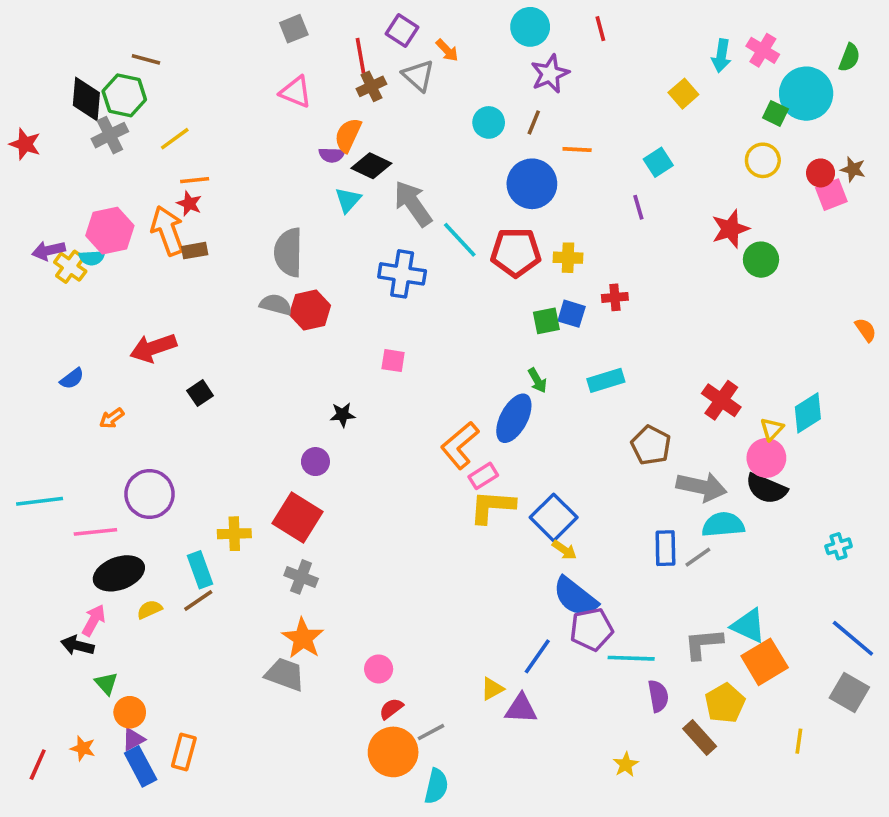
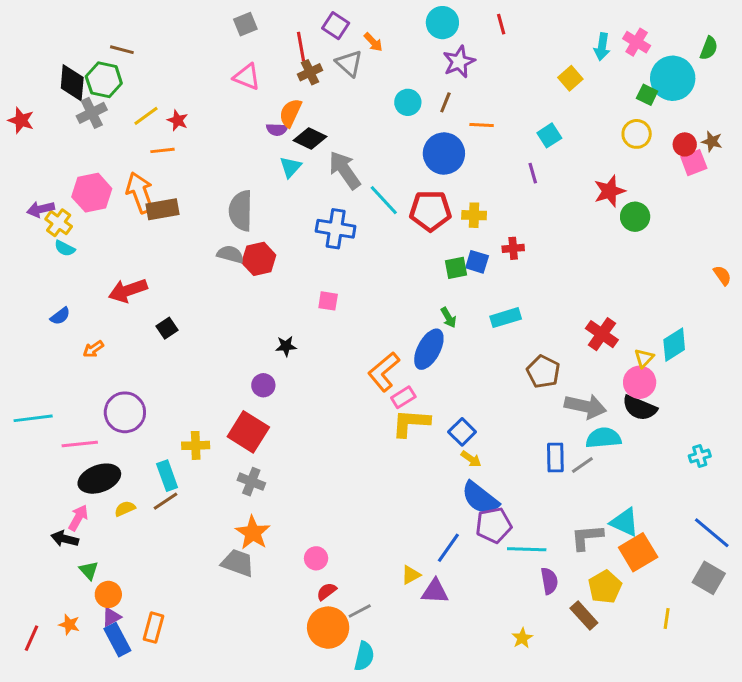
red star: (189, 204) -> (178, 120), moved
brown rectangle: (195, 251) -> (163, 209), size x1.5
cyan semicircle: (92, 258) -> (65, 248), moved, turned 30
blue square: (554, 517) -> (462, 432), size x0.7

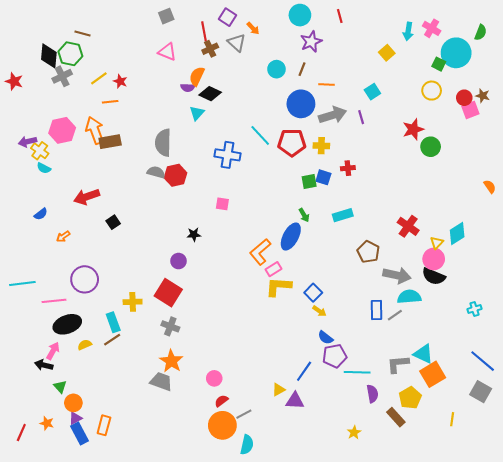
gray arrow: (345, 170) -> (333, 115), moved, turned 108
blue semicircle: (480, 498) -> (325, 338), size x0.6

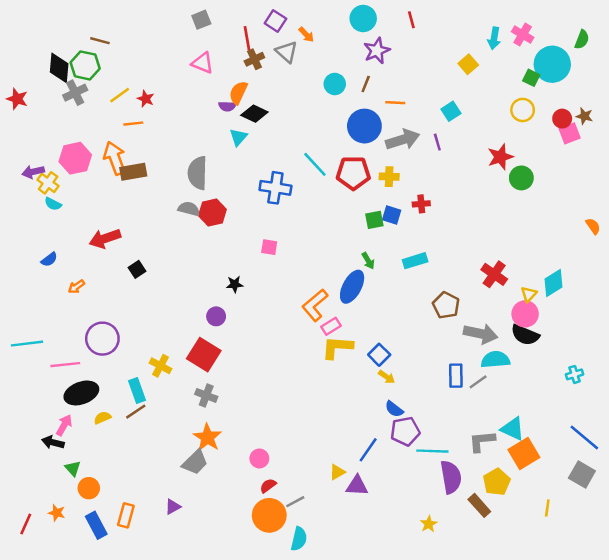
yellow cross: (133, 302) -> (160, 366), turned 30
gray trapezoid: (161, 381) -> (195, 462), turned 115
purple semicircle: (372, 394) -> (451, 477), size x1.5
purple triangle: (75, 418) -> (173, 507), moved

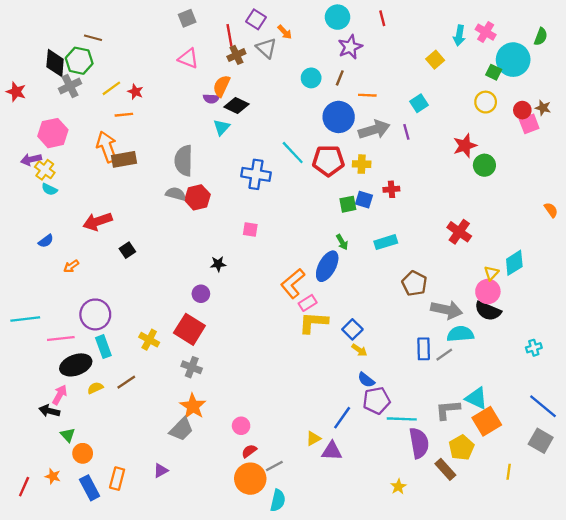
pink hexagon: (75, 158) -> (53, 133), moved
red cross: (494, 274) -> (459, 232), moved
cyan rectangle: (137, 391) -> (103, 347), moved

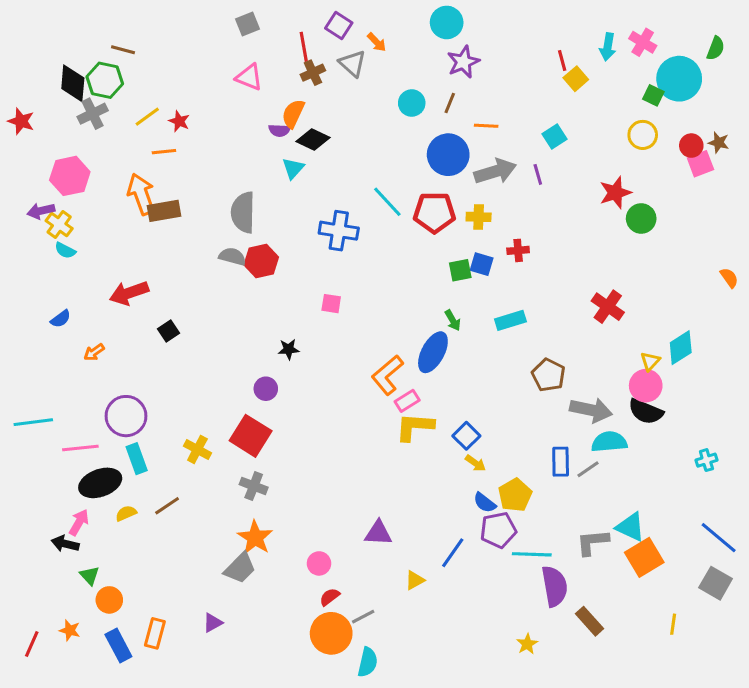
red line: (382, 18) -> (562, 60), moved
yellow pentagon: (461, 448) -> (515, 495), moved
purple triangle: (332, 451) -> (378, 533), moved

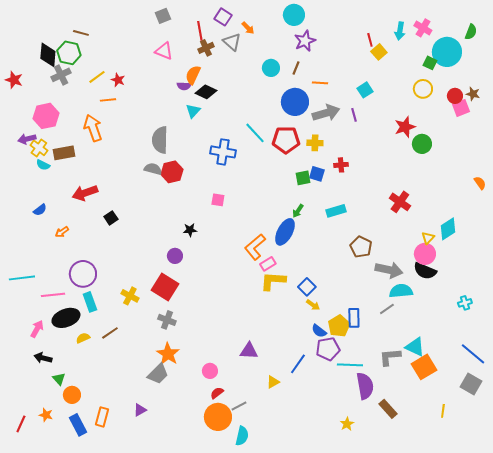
brown rectangle: (164, 211) -> (64, 153), moved
green arrow: (453, 320) -> (298, 211), turned 64
blue rectangle: (561, 462) -> (354, 318), moved
pink arrow: (79, 522) -> (37, 329), moved

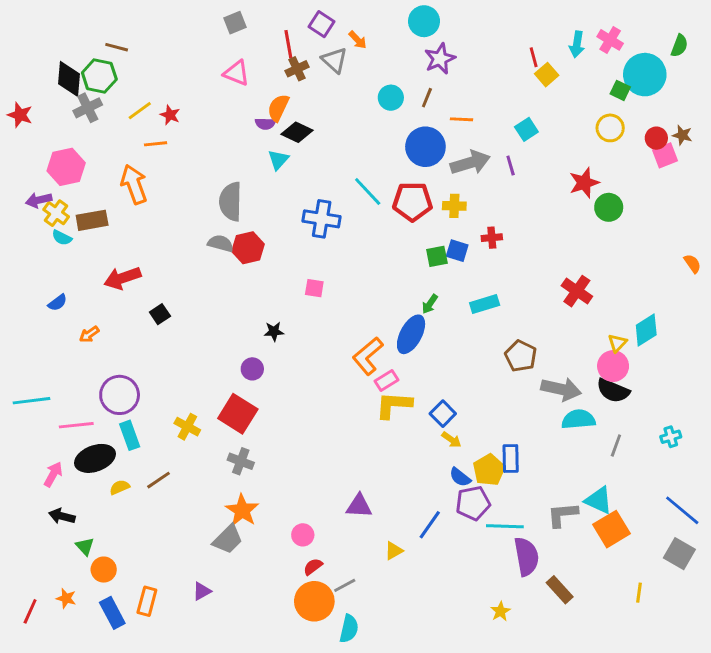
gray line: (387, 309) -> (616, 445), moved, turned -35

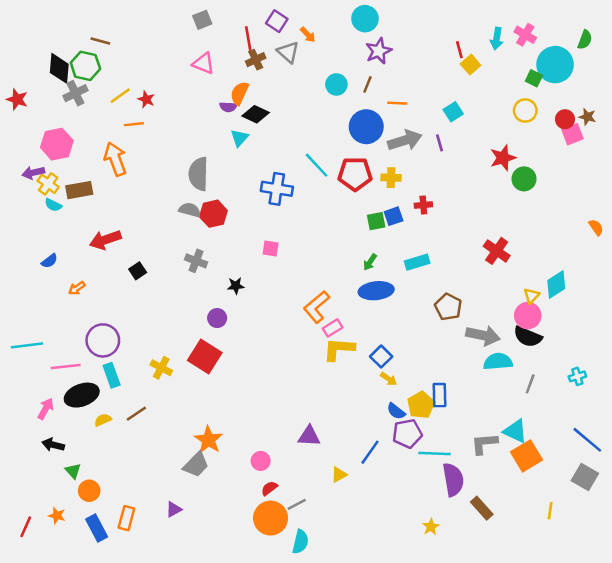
blue square: (457, 251) -> (394, 216), turned -36
blue ellipse: (411, 334) -> (376, 291), moved, turned 56
gray cross: (241, 461) -> (196, 261), moved

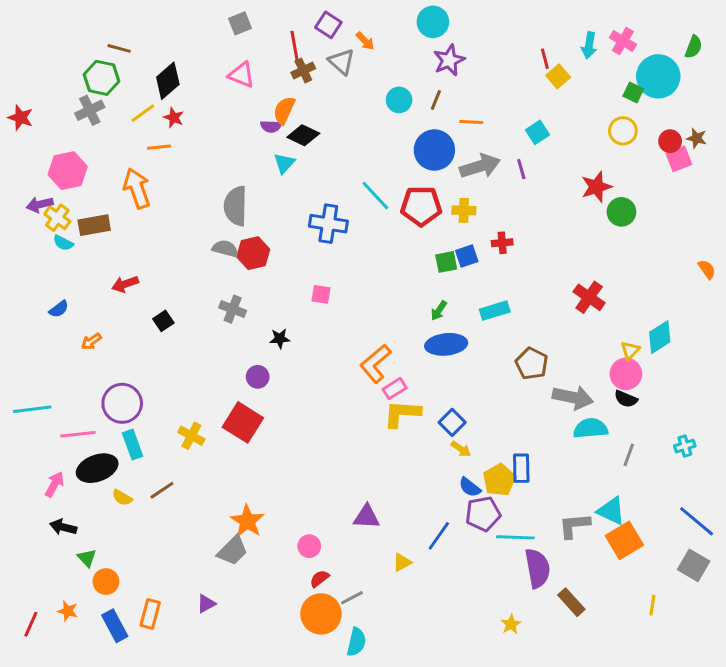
black diamond: (59, 68) -> (168, 81), moved, turned 44
red arrow: (105, 240) -> (125, 284), size x0.7
black semicircle: (528, 337) -> (626, 399), size x0.7
yellow semicircle: (103, 420) -> (122, 498), turned -126

